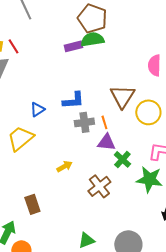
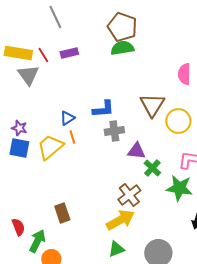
purple rectangle: (73, 46) -> (69, 53), moved
orange line: (104, 122) -> (72, 137), moved
yellow arrow: (64, 166) -> (120, 220), moved, size x1.8

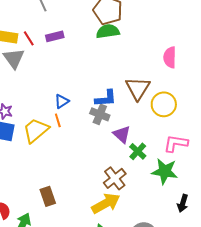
blue L-shape: (103, 109) -> (106, 98), moved
blue triangle: (67, 118) -> (62, 101), moved
gray cross: (114, 131) -> (100, 114), turned 30
purple triangle: (136, 151) -> (122, 134), turned 36

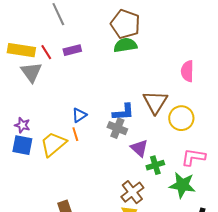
green cross: (138, 151) -> (155, 165), turned 30

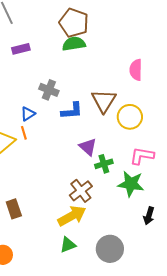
gray cross: (117, 128) -> (49, 90), moved

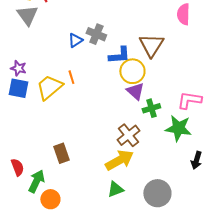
blue triangle: (28, 114) -> (75, 40), moved
yellow circle: (130, 117) -> (132, 71), moved

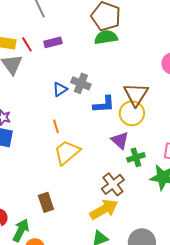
yellow circle: (132, 71) -> (132, 113), moved
yellow trapezoid: (49, 87) -> (67, 152), moved

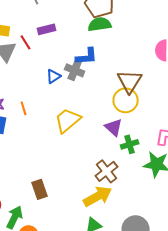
red line: (27, 44) -> (26, 42), moved
blue L-shape: (104, 104) -> (87, 56), moved
orange line: (56, 126) -> (24, 108), moved
yellow trapezoid: (67, 152) -> (68, 120), moved

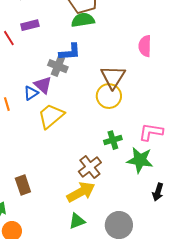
blue triangle: (54, 76) -> (31, 93), moved
purple triangle: (114, 127) -> (43, 85), moved

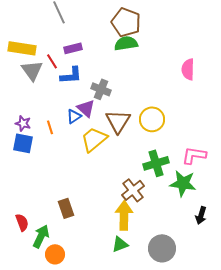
blue L-shape: (70, 52) -> (71, 75), moved
brown triangle: (113, 77) -> (118, 121), moved
green cross: (113, 140) -> (156, 163), size x1.4
yellow arrow: (81, 192) -> (124, 215), turned -60

